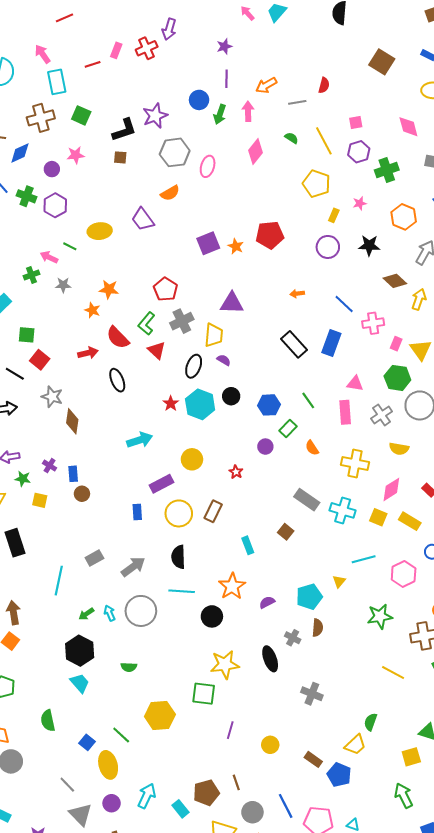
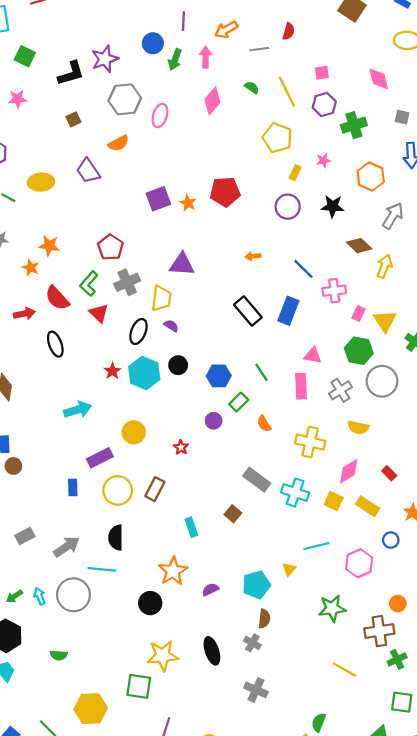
brown square: (120, 157) -> (73, 119), moved, turned -32
cyan line: (182, 591) -> (102, 569), moved
gray cross: (293, 638) -> (252, 643), moved

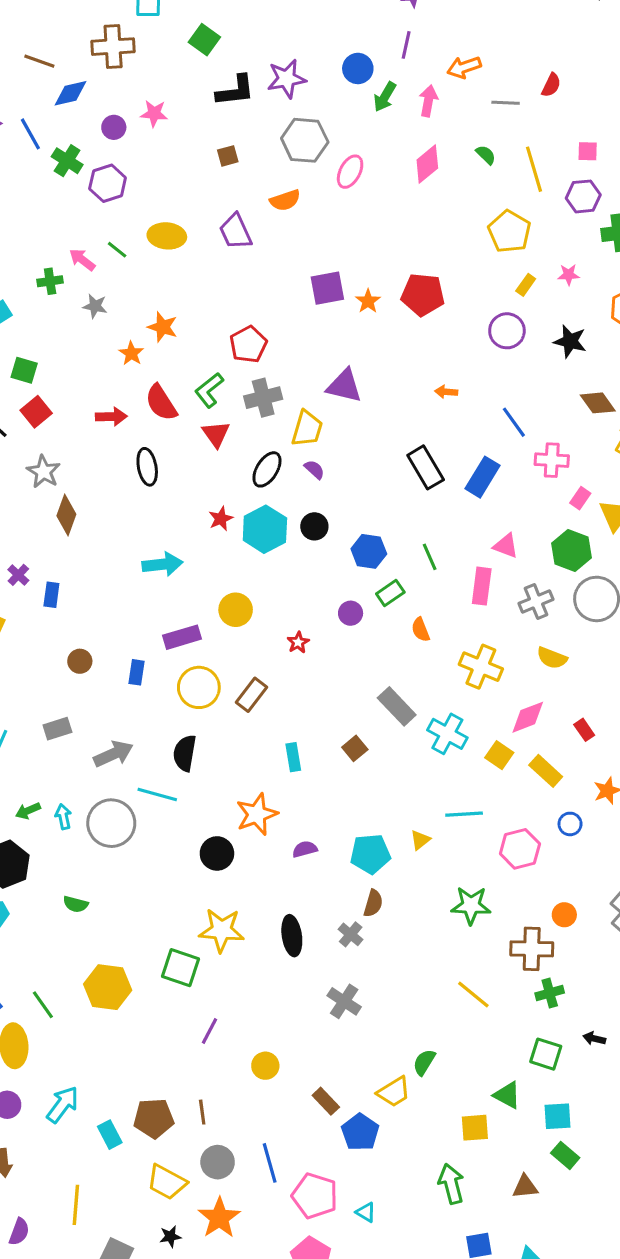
green square: (25, 56) -> (204, 40), moved
brown circle: (13, 466) -> (80, 661), moved

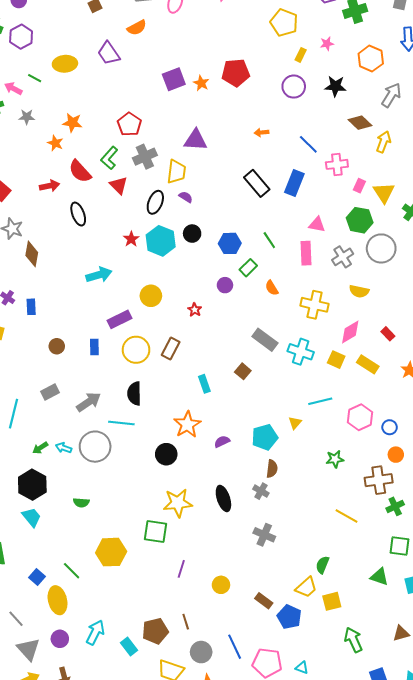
cyan arrow: (63, 817) -> (64, 448), turned -49
blue circle: (570, 824) -> (390, 427), moved
green star: (471, 905) -> (335, 459), size x0.7
yellow square: (475, 1128) -> (332, 601), moved

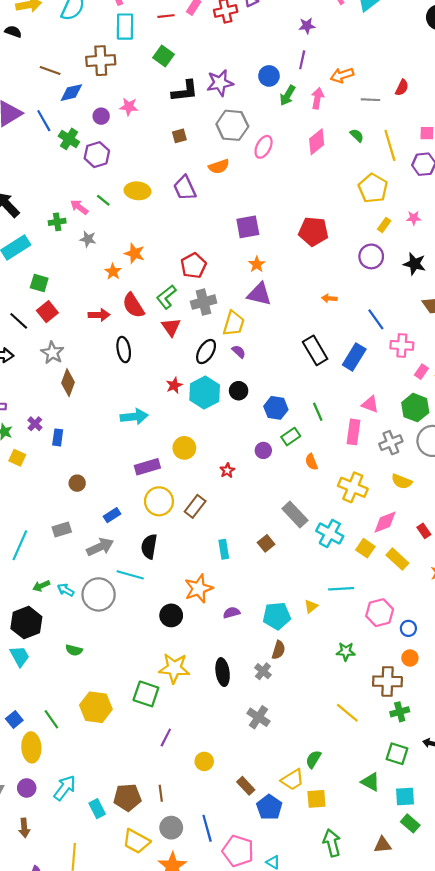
orange star: (201, 83) -> (257, 264), moved
blue rectangle: (94, 347) -> (112, 515), moved, turned 49

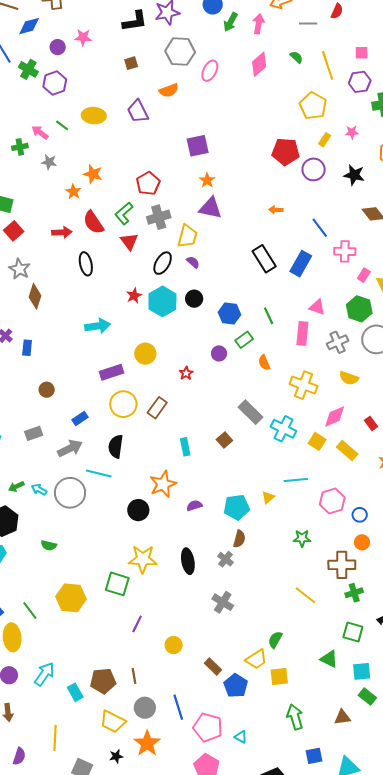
red pentagon: (313, 231) -> (286, 152), moved

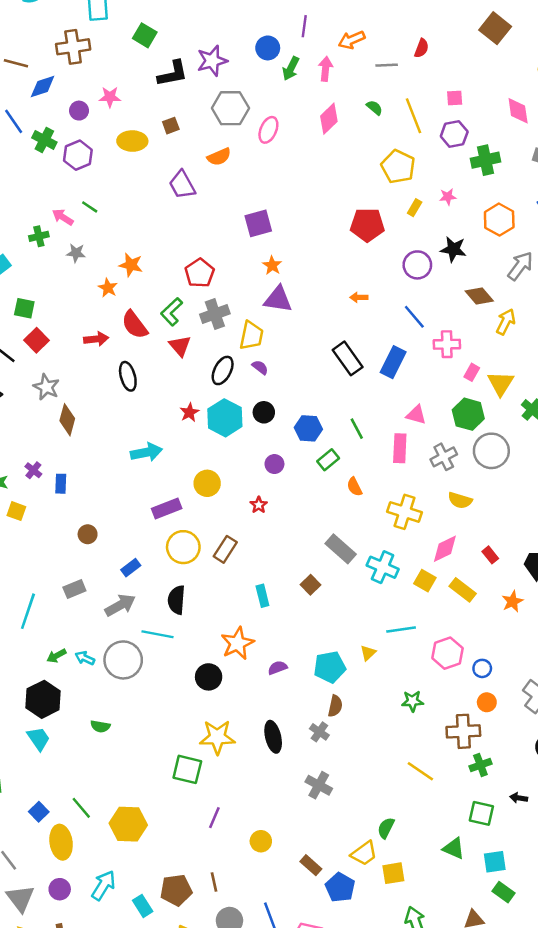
yellow ellipse: (94, 116) -> (132, 141), moved
purple circle: (314, 169) -> (417, 265), moved
purple circle: (219, 353) -> (274, 464), moved
yellow hexagon: (71, 598) -> (128, 824), moved

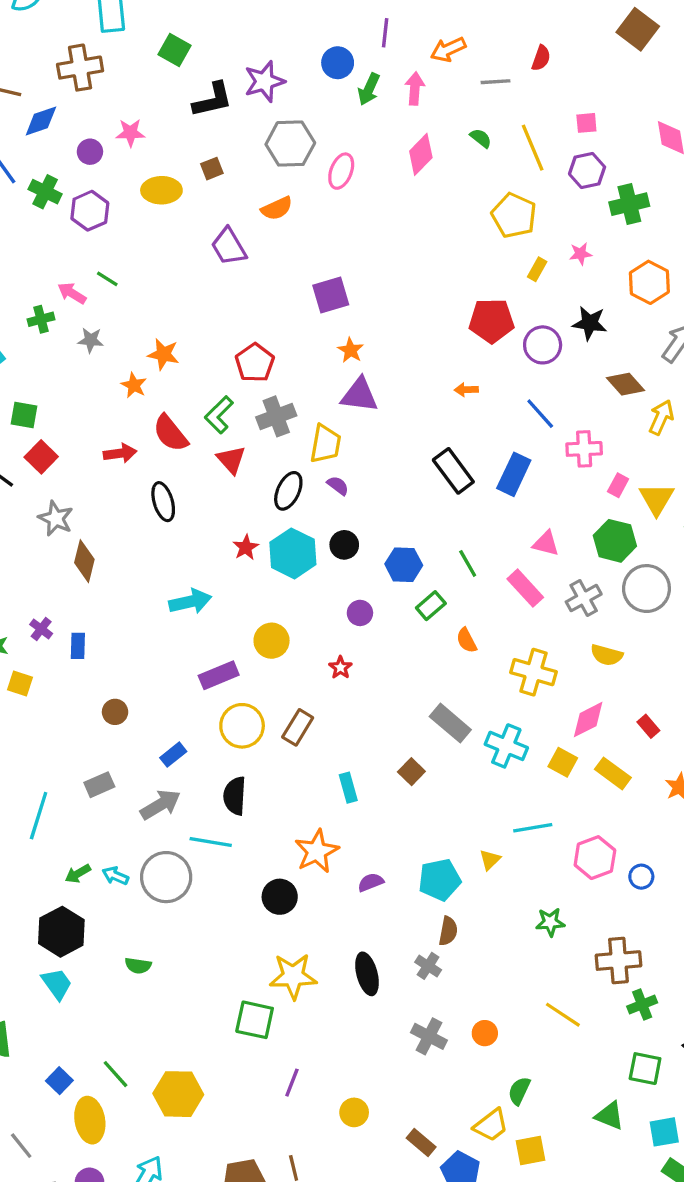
red pentagon: (367, 225) -> (492, 321), moved
pink rectangle: (400, 448) -> (525, 588), turned -44
orange circle: (487, 702) -> (485, 1033), moved

